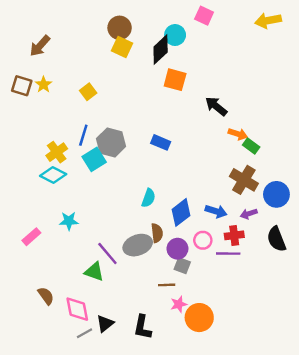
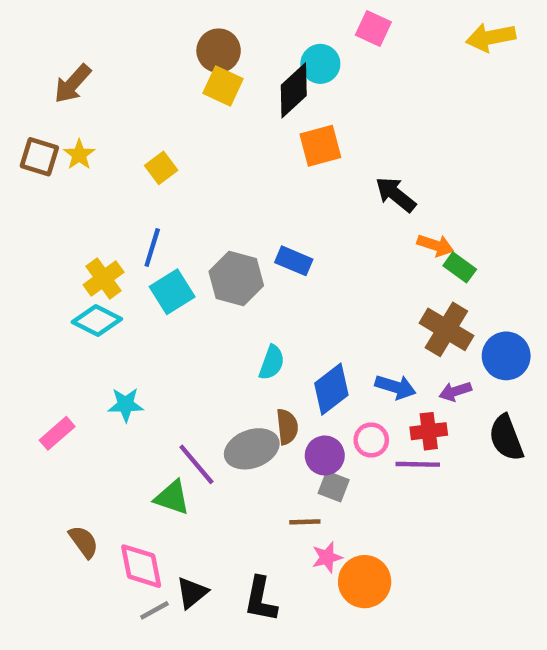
orange square: (175, 80) -> (320, 146), turned -30
gray hexagon: (111, 142) -> (236, 278), moved

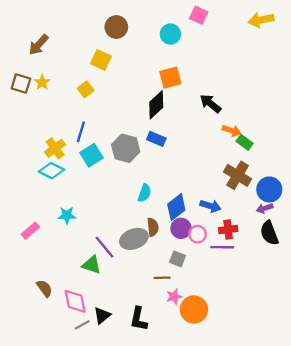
yellow square: (223, 86) -> (101, 60), moved
black diamond: (294, 90) -> (156, 105), moved
purple arrow: (455, 391) -> (265, 208), moved
purple circle: (325, 455) -> (181, 228), moved

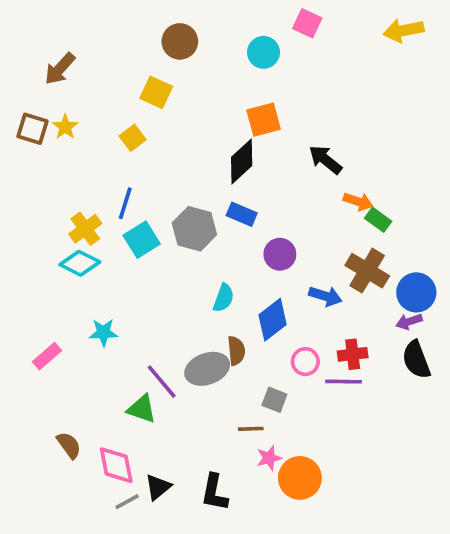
blue arrow: (210, 206) -> (325, 296), moved
purple circle: (181, 228) -> (280, 254), moved

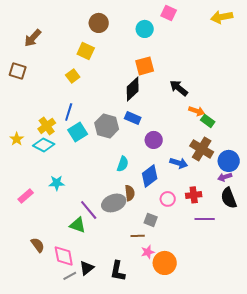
yellow star: (65, 127) -> (17, 139), moved
purple line: (344, 382) -> (205, 219), moved

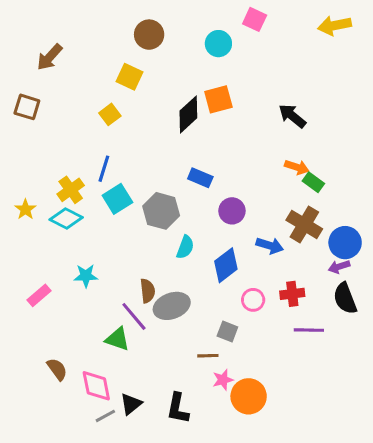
black arrow: (179, 88) -> (292, 116), moved
black diamond: (133, 89) -> (188, 114), moved
gray hexagon: (107, 126) -> (161, 211), moved
brown semicircle: (130, 193) -> (148, 291), moved

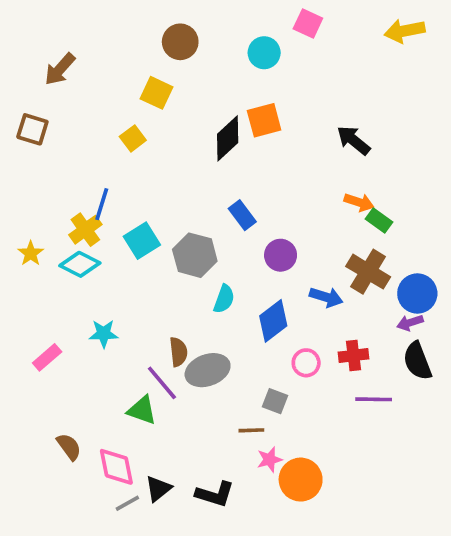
blue line: (104, 169) -> (102, 204), moved
blue rectangle: (200, 178) -> (242, 215), turned 30
black L-shape: (178, 408) -> (215, 494), turned -84

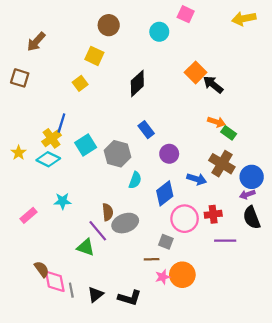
orange square: (264, 120) -> (196, 72), moved, turned -30
pink circle: (306, 363) -> (185, 219), size x1.6
pink diamond: (116, 467) -> (55, 281), moved
orange circle: (301, 480) -> (182, 275), moved
gray line: (127, 503) -> (71, 290), moved, turned -72

